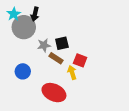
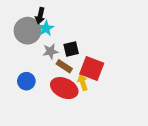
cyan star: (14, 14) -> (46, 28), moved
red square: (80, 60) -> (92, 69), size x1.5
red ellipse: (54, 93) -> (64, 88), moved

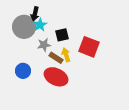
black square: (71, 49) -> (62, 35), moved
red square: (92, 69) -> (89, 47), moved
yellow arrow: (83, 82) -> (66, 55), moved

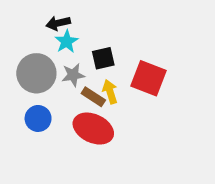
black arrow: (35, 14) -> (58, 23), turned 64
gray circle: (24, 27) -> (36, 73), moved

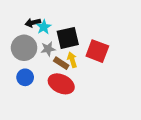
black arrow: (58, 23) -> (33, 23), moved
black square: (103, 58) -> (68, 38), size x1.5

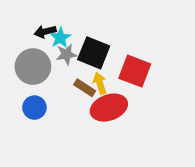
black square: (68, 38) -> (94, 53), turned 35
gray star: (48, 49) -> (66, 54), moved
red ellipse: (61, 84) -> (109, 108), moved, turned -45

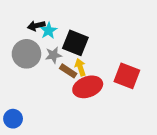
gray star: (66, 54) -> (53, 55), moved
red square: (135, 71) -> (127, 76), moved
blue circle: (34, 108) -> (13, 119), moved

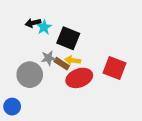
gray circle: (26, 54) -> (30, 75), moved
gray star: (53, 55) -> (48, 58), moved
yellow arrow: (80, 67) -> (73, 60), turned -64

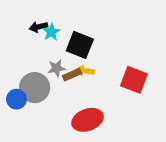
brown rectangle: (62, 64) -> (72, 75), turned -56
red ellipse: (79, 78) -> (88, 120), moved
blue circle: (12, 107) -> (16, 99), moved

